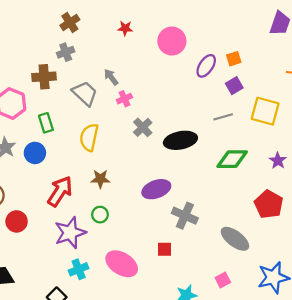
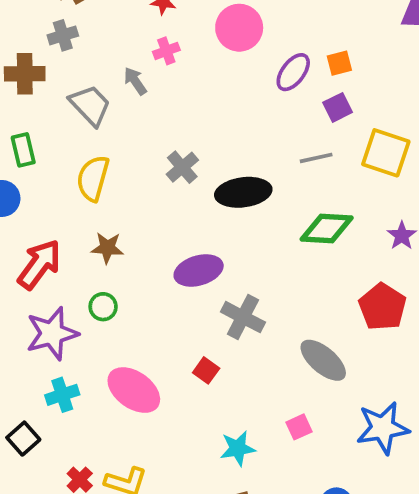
pink cross: (124, 99) -> (166, 51), moved
red square: (165, 249) -> (206, 370), turned 32

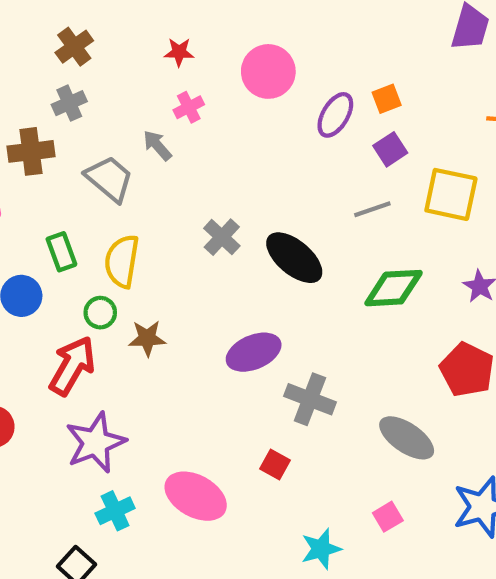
green rectangle: (23, 150) -> (61, 252), moved
black ellipse: (243, 192) -> (294, 258), turned 54
green circle: (103, 307) -> (100, 313), moved

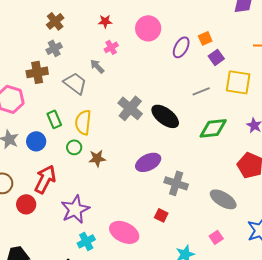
purple square: (390, 149) -> (216, 57), moved
gray cross: (222, 237) -> (130, 108), size x1.4
red arrow: (72, 366) -> (45, 179), moved

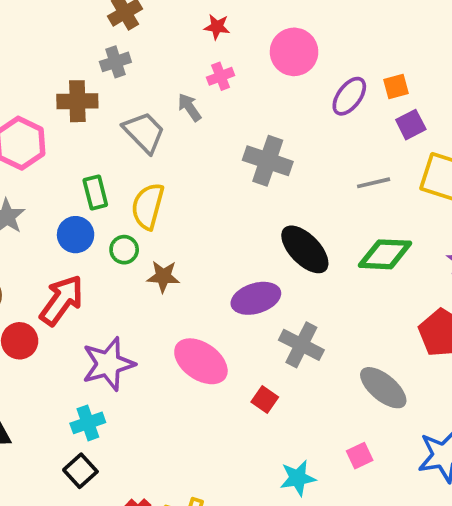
gray cross: (130, 108) -> (268, 161), moved, turned -30
black ellipse: (165, 116) -> (305, 249), moved
blue circle: (36, 141) -> (76, 235), moved
pink ellipse: (124, 232) -> (201, 361), moved
cyan cross: (86, 241) -> (88, 423), moved

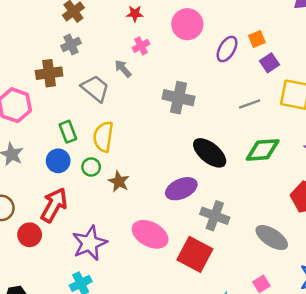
brown star: (163, 276) -> (119, 182), turned 30
red square: (265, 399) -> (195, 254), size x2.0

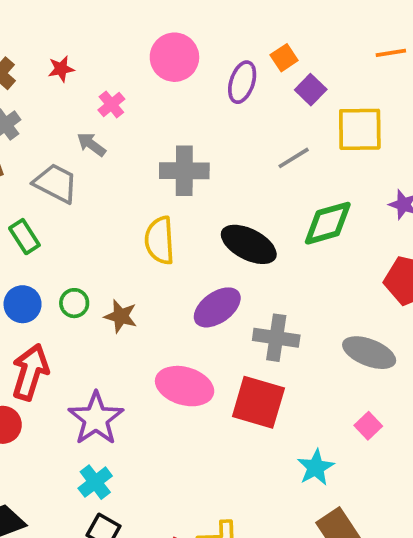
red star: (135, 14) -> (61, 69), moved
green rectangle: (68, 132) -> (24, 237), moved
yellow semicircle: (103, 137) -> (160, 240), moved

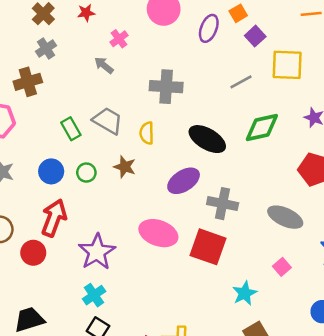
gray trapezoid: (56, 183) -> (108, 121), moved
green rectangle: (24, 237) -> (71, 129), moved
yellow semicircle: (160, 240) -> (147, 133), size x0.7
brown star: (121, 316) -> (125, 167), moved

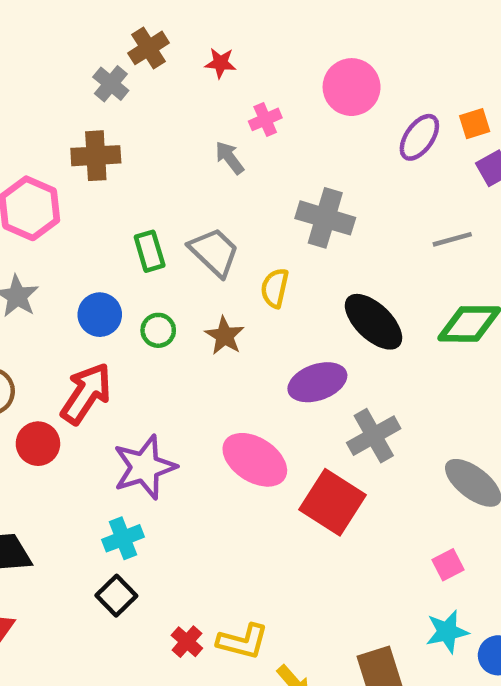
gray cross: (46, 49) -> (111, 84), moved, turned -30
gray cross: (223, 204) -> (374, 436), turned 36
cyan star: (245, 293) -> (447, 632), moved

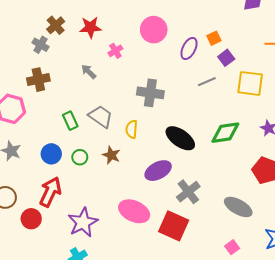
red star: (220, 63) -> (90, 27), size x1.5
gray arrow: (230, 158) -> (89, 72), moved
gray line: (452, 239) -> (207, 82), moved

